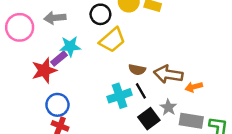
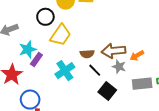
purple rectangle: (59, 59) -> (36, 59), moved
cyan cross: (120, 96) -> (65, 71), moved
gray star: (168, 107) -> (119, 67), moved

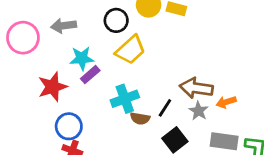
brown semicircle: (87, 54) -> (140, 118), moved
black line: (95, 70) -> (165, 108), turned 64

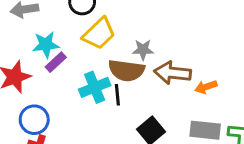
black line: (165, 108) -> (117, 95), moved, turned -36
gray star: (199, 111) -> (143, 50), moved, turned -30
brown semicircle: (140, 118) -> (126, 70), moved, size x1.6

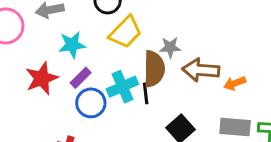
purple rectangle: (56, 62) -> (81, 78), moved
brown semicircle: (126, 70) -> (154, 69), turned -96
blue circle: (34, 120) -> (91, 103), moved

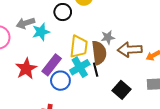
yellow trapezoid: (125, 32) -> (79, 47), moved, turned -30
cyan star: (72, 45) -> (41, 32), moved
purple rectangle: (81, 78) -> (52, 65), size x1.5

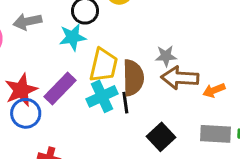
cyan star: (41, 32) -> (73, 37), moved
gray star: (108, 37) -> (166, 56), moved
blue circle: (60, 81) -> (26, 113), moved

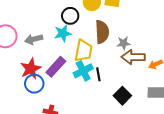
gray arrow: (27, 22) -> (34, 39), moved
brown semicircle: (133, 78) -> (102, 32), moved

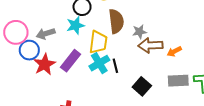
blue circle: (34, 84) -> (29, 50), moved

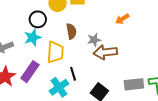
brown semicircle: (116, 21) -> (71, 31), size x0.7
orange arrow: (174, 51) -> (122, 19), moved
cyan cross: (99, 63) -> (59, 87), moved

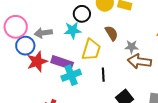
brown semicircle: (71, 31) -> (111, 33), turned -35
purple rectangle: (30, 72) -> (62, 62), turned 60
cyan cross: (59, 87) -> (71, 75), moved

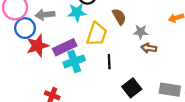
brown arrow: (139, 61) -> (149, 48), size x0.6
purple rectangle: (62, 62) -> (65, 47), turned -45

